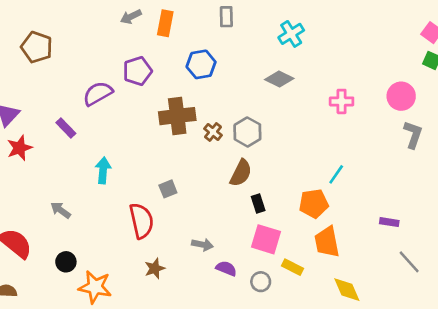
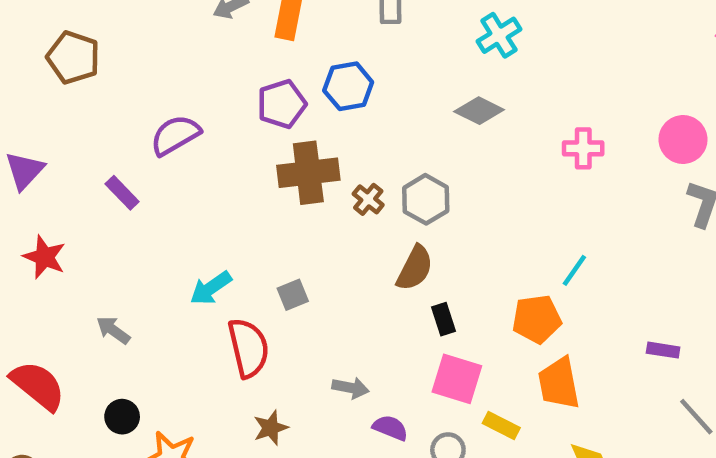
purple pentagon: (137, 71) -> (282, 104), moved
red star: (20, 148) -> (44, 257), moved, turned -30
cyan arrow: (103, 170) -> (211, 288), moved, turned -130

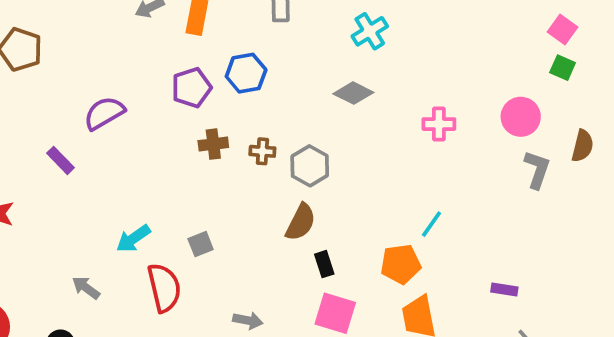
brown cross: (308, 173) -> (213, 144), size x0.6
brown cross: (368, 199) -> (262, 151), moved, turned -35
gray arrow: (113, 330) -> (86, 288), moved

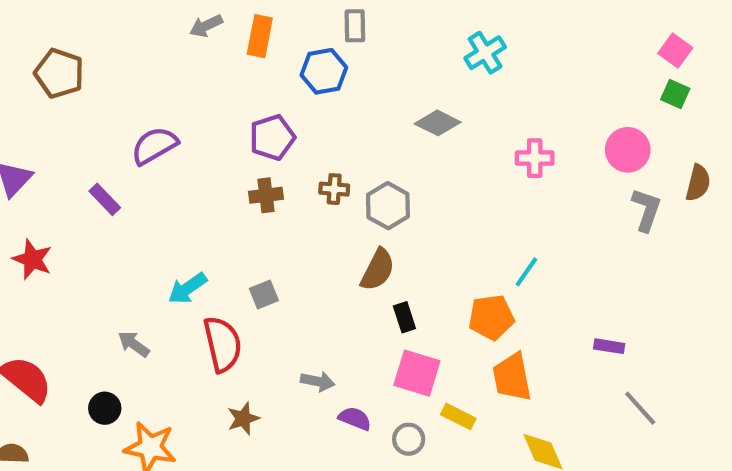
cyan cross: (370, 31) -> (485, 53), moved
blue hexagon: (246, 73) -> (324, 71), moved
purple pentagon: (191, 88) -> (272, 137), moved
brown cross: (213, 144) -> (266, 195), moved

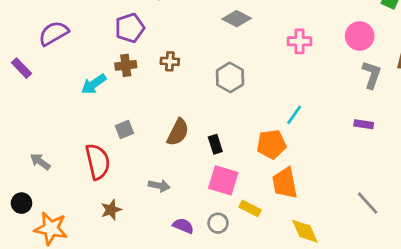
gray hexagon: (388, 206) -> (230, 77), moved
brown semicircle: (378, 270) -> (178, 132), moved
cyan arrow: (187, 288) -> (94, 84), moved
purple rectangle: (609, 346) -> (364, 124), moved
purple semicircle: (355, 419) -> (183, 226), moved

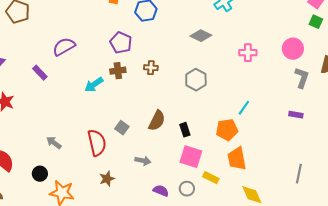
purple pentagon: (130, 28) -> (121, 43), turned -30
gray square: (124, 130) -> (122, 128), moved, turned -32
gray line: (368, 203) -> (299, 174), turned 54

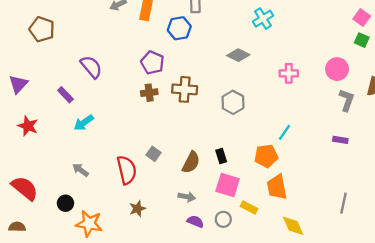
purple semicircle: (64, 47) -> (91, 67), turned 80
brown cross: (151, 68) -> (185, 89), size x1.6
cyan arrow: (94, 85) -> (84, 123), moved
brown semicircle: (157, 121) -> (191, 162), moved
gray arrow: (143, 161) -> (187, 197), moved

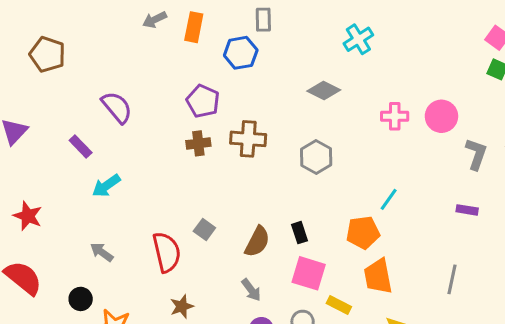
pink circle: (337, 69) -> (441, 116), moved
red star: (28, 126) -> (28, 216), moved
gray arrow: (187, 197) -> (251, 290), turned 42
gray line: (343, 203) -> (452, 279), moved

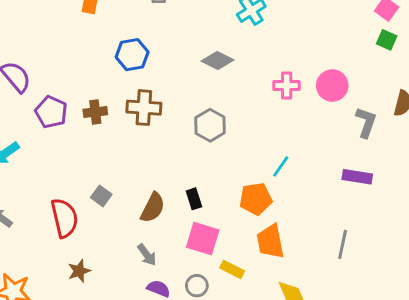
blue hexagon: (241, 53) -> (132, 55), moved
purple pentagon: (203, 101) -> (51, 112), moved
purple rectangle: (467, 210) -> (357, 177), size x1.4

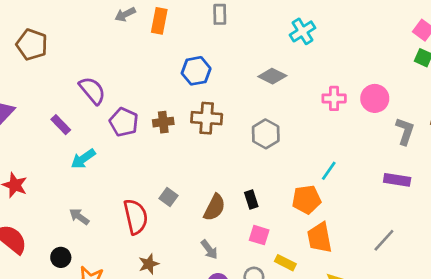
pink square: (203, 239) -> (259, 235), size x0.7
gray line: (343, 244) -> (384, 240), turned 30

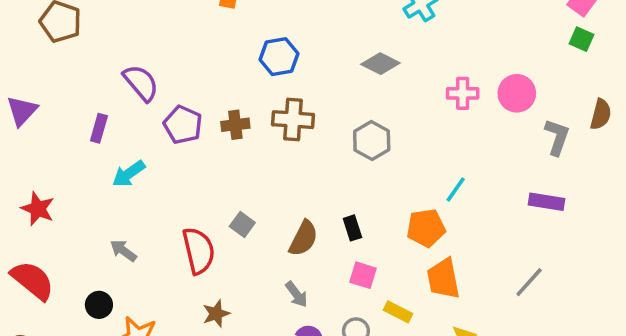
purple rectangle: (61, 125) -> (99, 128), turned 60

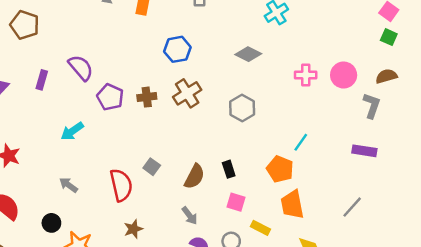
brown semicircle: (601, 114) -> (386, 76), moved, turned -120
brown cross: (293, 120) -> (187, 93), turned -36
purple rectangle: (99, 128) -> (42, 80), moved
orange pentagon: (426, 228) -> (280, 169), turned 30

